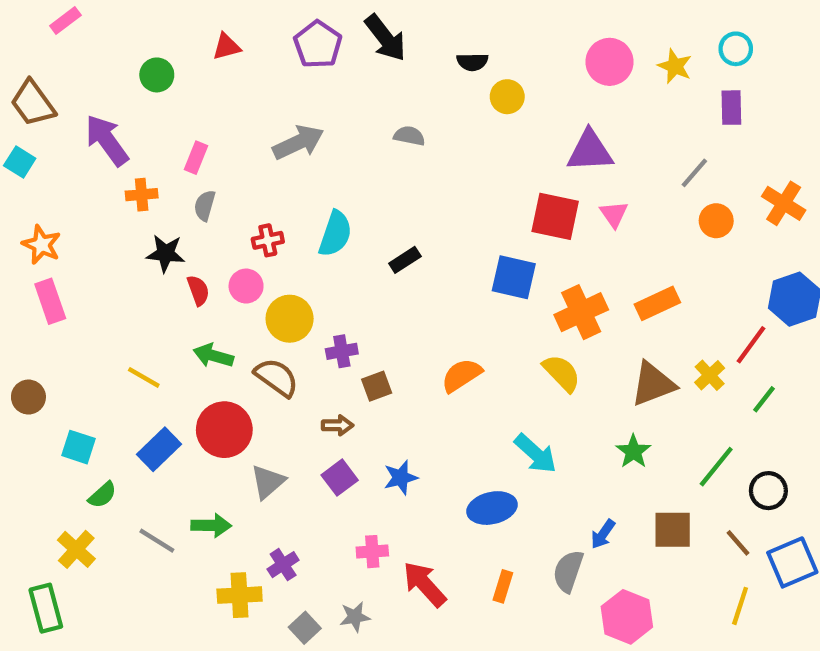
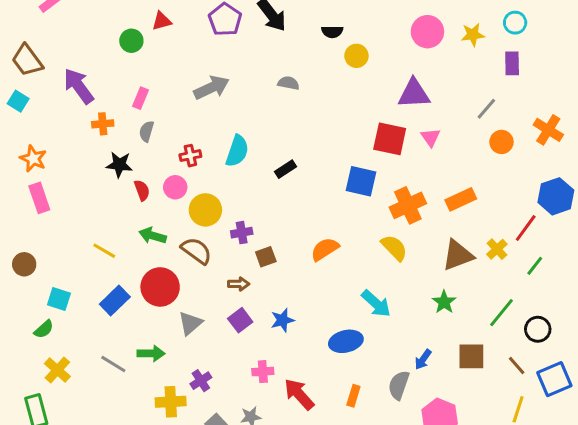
yellow star: (675, 66) -> (473, 35), turned -30
green circle: (157, 75) -> (131, 41), moved
green semicircle: (102, 495) -> (44, 329), moved

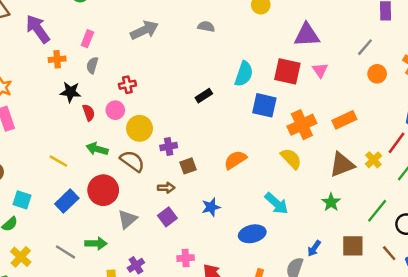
cyan semicircle: (237, 151) -> (244, 74), moved
blue star: (282, 320) -> (211, 207), moved

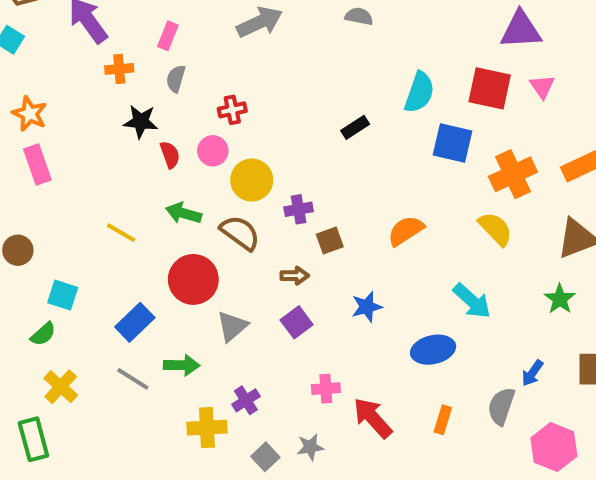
blue rectangle: (67, 201) -> (135, 322), moved

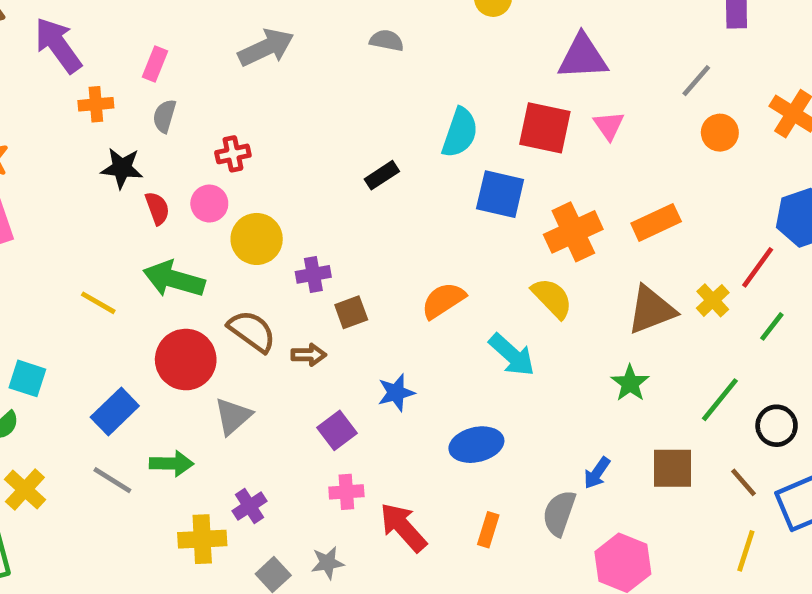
green arrow: (184, 213) -> (174, 279), size x1.4
brown semicircle: (240, 233) -> (252, 331), moved
cyan arrow: (472, 301) -> (512, 355), moved
purple square: (297, 322) -> (337, 430), moved

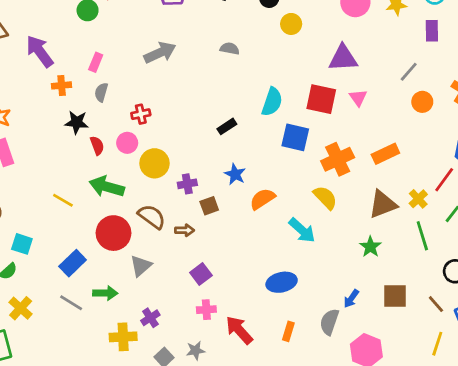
blue star: (396, 393) -> (235, 174), moved, turned -30
green line: (720, 400) -> (422, 236), moved, turned -56

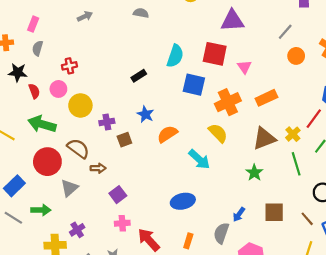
gray arrow: (160, 53) -> (85, 16), size x0.6
pink triangle: (358, 98) -> (244, 67), moved
brown arrow: (185, 230) -> (98, 168), moved

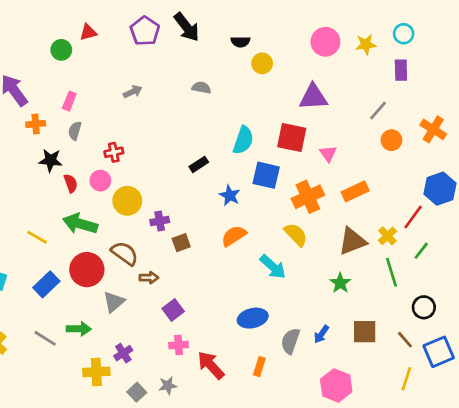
blue star: (145, 114) -> (230, 195), moved
blue rectangle: (14, 186) -> (46, 284), moved
gray semicircle: (221, 233) -> (290, 341), moved

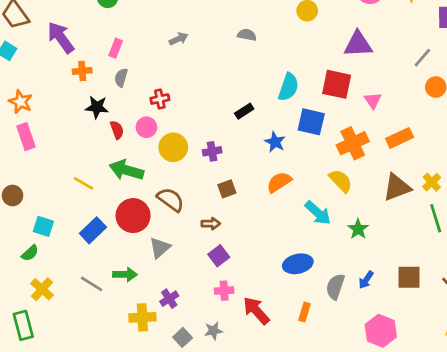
purple cross: (160, 221) -> (212, 151), moved
brown arrow: (149, 278) -> (211, 224), moved
green star: (340, 283) -> (358, 229), moved

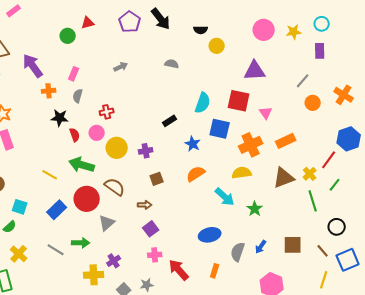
yellow semicircle: (341, 181) -> (242, 173), turned -54

